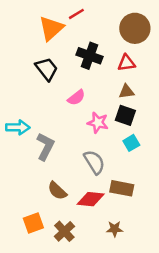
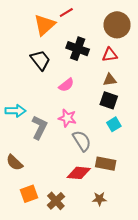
pink star: (98, 123) -> (67, 118), moved
brown semicircle: (57, 191) -> (15, 163), moved

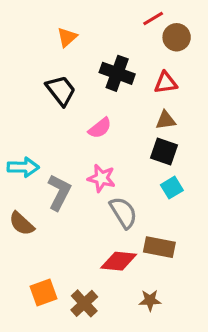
red line: (66, 12) -> (153, 18), moved
orange triangle: (45, 25) -> (67, 37), size x0.6
brown circle: (117, 25) -> (177, 37), size x0.7
brown semicircle: (15, 163) -> (22, 224), moved

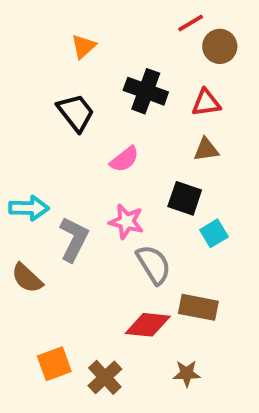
black square: (164, 152) -> (185, 198), moved

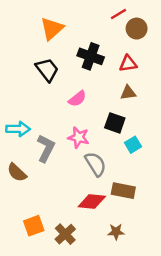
orange triangle: (83, 46) -> (52, 29), size x1.5

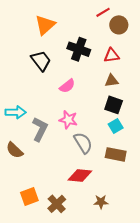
black square: (115, 123) -> (114, 105), moved
brown rectangle: (123, 191) -> (116, 154), moved

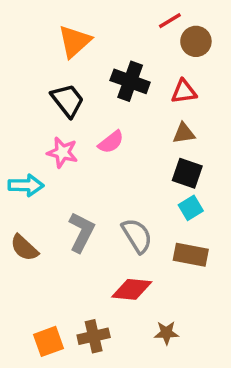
pink star: (68, 120) -> (62, 152), moved
gray L-shape: (40, 129) -> (81, 232), moved
orange square: (29, 197) -> (48, 341), moved
brown cross: (57, 204) -> (94, 336), turned 30

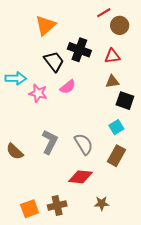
black trapezoid: (68, 100) -> (54, 61), moved
black square: (187, 173) -> (125, 101), moved
cyan arrow: (26, 185) -> (16, 78), moved
brown rectangle: (191, 255) -> (116, 156), turned -72

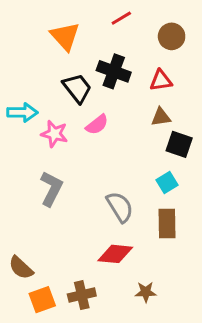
red line: (104, 13) -> (121, 18), moved
orange triangle: (45, 25) -> (65, 36), turned -30
gray L-shape: (50, 142) -> (51, 189), moved
brown semicircle: (15, 151) -> (21, 268), moved
brown rectangle: (116, 156) -> (167, 224), turned -30

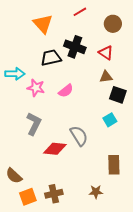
red triangle: (161, 81) -> (106, 53), turned 42
black trapezoid: (77, 88) -> (51, 58), turned -65
pink semicircle: (97, 125) -> (66, 91), moved
brown rectangle: (167, 224) -> (114, 165), moved
red diamond: (115, 254) -> (55, 149), moved

